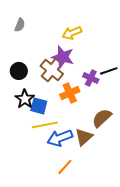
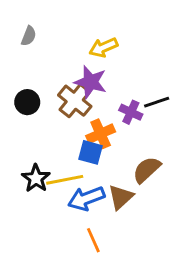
black star: (25, 99) -> (36, 178), moved
blue square: (39, 106) -> (91, 152), moved
orange line: (65, 167) -> (93, 240), turned -66

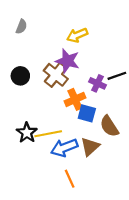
blue square: (91, 152) -> (87, 113), moved
brown semicircle: (147, 170) -> (109, 126), turned -80

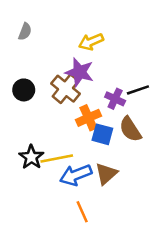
brown semicircle: (109, 126) -> (130, 129), moved

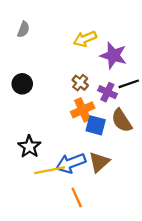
purple star: (80, 72) -> (113, 55), moved
brown cross: (66, 89) -> (80, 83), moved, size x0.6
yellow line: (57, 158) -> (49, 170), moved

